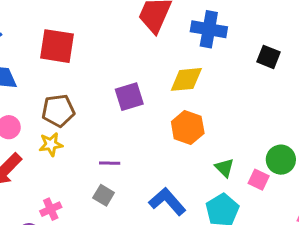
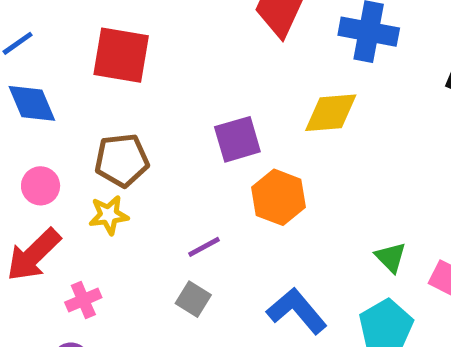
orange hexagon: (188, 127) -> (279, 197), moved
purple line: (110, 163) -> (204, 247), turned -30
pink cross: (51, 209) -> (83, 300), moved

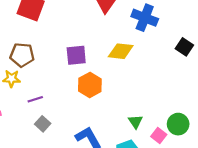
purple line: (204, 247) -> (35, 99), moved

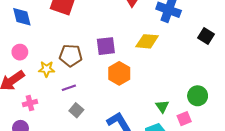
brown pentagon: (22, 55) -> (71, 55), moved
green circle: (178, 124) -> (198, 96), moved
pink square: (159, 135) -> (184, 119), turned 32

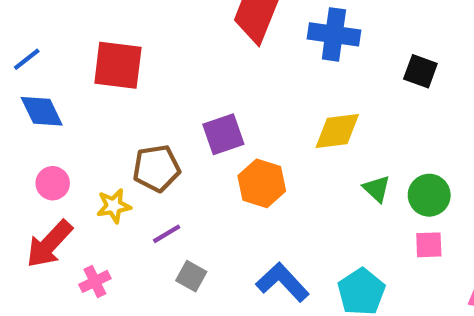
yellow diamond: (147, 41) -> (337, 131), moved
green triangle: (162, 106) -> (377, 189), moved
pink square: (184, 119) -> (429, 245), moved, turned 32

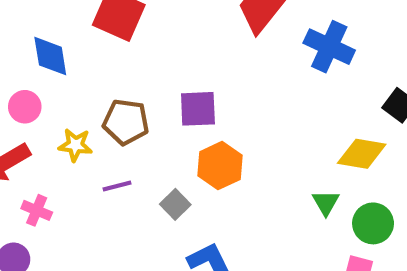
blue diamond: (42, 111) -> (50, 56), moved
yellow diamond: (337, 131) -> (362, 154), moved
gray square: (191, 276) -> (175, 204), moved
pink cross: (95, 281) -> (37, 210), turned 32

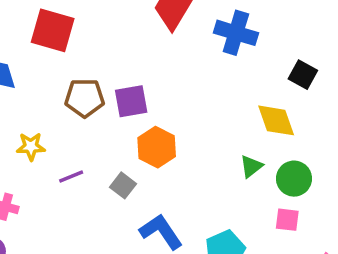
brown pentagon: (126, 122) -> (85, 98), moved
yellow diamond: (362, 154) -> (276, 120), turned 69
green triangle: (326, 203) -> (251, 166), turned 30

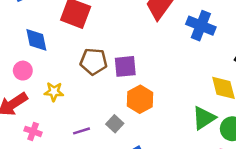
green triangle: (251, 166) -> (204, 118), size x1.5
purple line: (71, 177) -> (82, 131), moved

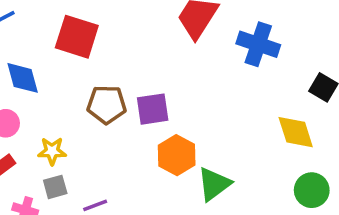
green triangle: (204, 118) -> (214, 184), moved
gray square: (115, 124) -> (55, 187), moved, turned 35

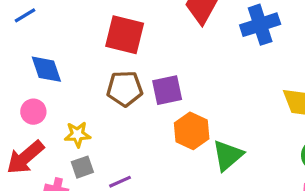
red square: (77, 37) -> (125, 35), moved
blue cross: (258, 44) -> (260, 25), turned -33

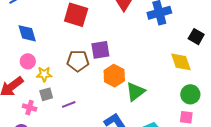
brown pentagon: (125, 89) -> (78, 61), moved
pink circle: (33, 112) -> (28, 61), moved

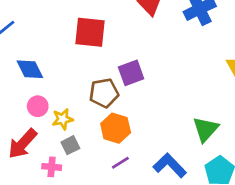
orange hexagon: (114, 76) -> (116, 128), moved
green triangle: (135, 92) -> (206, 129), moved
purple line: (69, 104) -> (120, 163), moved

